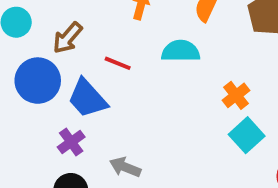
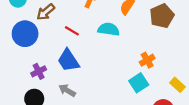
orange cross: (236, 95) -> (147, 60), moved
blue trapezoid: (87, 98) -> (68, 60), moved

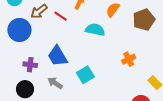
red line: (72, 31) -> (61, 16), moved
purple cross: (39, 71) -> (30, 65), turned 32
cyan square: (139, 83) -> (85, 75), moved

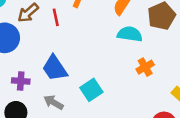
red line: (61, 16) -> (56, 17), turned 48
cyan semicircle: (95, 30) -> (130, 34), moved

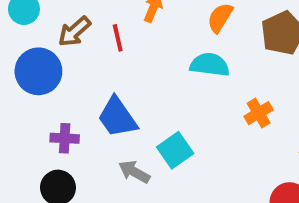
cyan semicircle: (130, 34) -> (210, 65), moved
gray arrow: (54, 102) -> (134, 172), moved

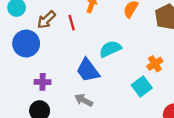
cyan semicircle: (210, 65) -> (110, 49), moved, turned -30
blue trapezoid: (117, 117) -> (88, 70), moved
cyan square: (175, 150) -> (142, 87), moved

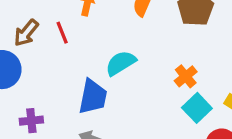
blue trapezoid: (88, 70) -> (93, 97), turned -125
cyan square: (142, 87) -> (197, 108), moved

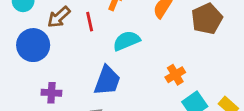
cyan semicircle: (121, 63) -> (127, 41), moved
orange cross: (186, 76) -> (175, 75), moved

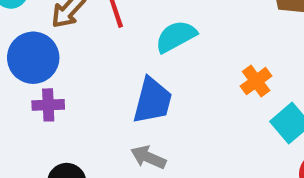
purple cross: (51, 93) -> (48, 105), moved

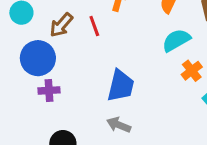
cyan semicircle: (176, 37) -> (176, 40), moved

